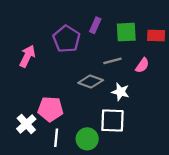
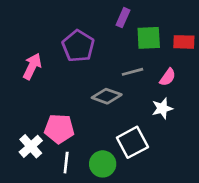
purple rectangle: (95, 25) -> (123, 18), moved
white star: (120, 92) -> (162, 108), moved, turned -30
white square: (112, 121) -> (132, 142), turned -30

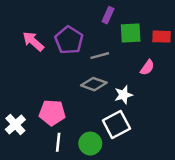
pink arrow: (32, 66) -> (33, 41), moved, turned -75
gray line: (132, 72) -> (100, 56), moved
white star: (162, 108) -> (124, 95), moved
white cross: (31, 146) -> (15, 125), moved

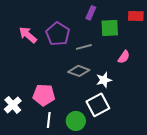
red rectangle: (162, 37) -> (136, 16), moved

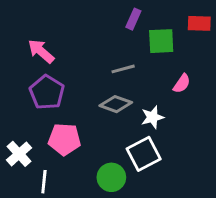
purple pentagon: (58, 34) -> (47, 92), moved
white line: (49, 120) -> (44, 182), moved

